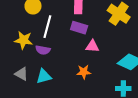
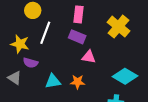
purple semicircle: (43, 50) -> (30, 63), moved
cyan triangle: (44, 76) -> (53, 81), moved

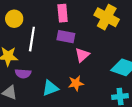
pink triangle: (89, 57) -> (82, 55), turned -40

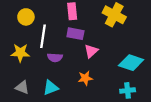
purple semicircle: (23, 74) -> (55, 57), moved
cyan triangle: (50, 88) -> (51, 88), moved

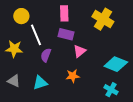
white line: (43, 36) -> (36, 35), turned -35
purple semicircle: (55, 57) -> (46, 55), turned 104
cyan cross: (128, 90) -> (111, 90), turned 32

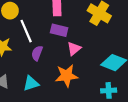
orange star: (73, 76) -> (67, 76), size x1.5
cyan cross: (111, 90) -> (109, 90), turned -32

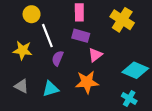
cyan cross: (109, 90) -> (129, 99), turned 32

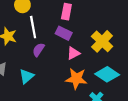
yellow cross: (122, 20) -> (102, 41), moved
orange star: (87, 82) -> (76, 79), moved
cyan triangle: (51, 89) -> (27, 76), turned -35

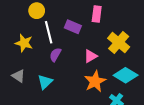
pink rectangle: (66, 12) -> (97, 14), moved
purple rectangle: (64, 33) -> (73, 27), moved
orange star: (76, 79) -> (95, 81), turned -30

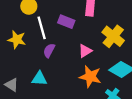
gray triangle: (18, 76) -> (12, 85), moved
orange star: (95, 81) -> (90, 77), turned -30
cyan triangle: (45, 82) -> (39, 79), turned 49

